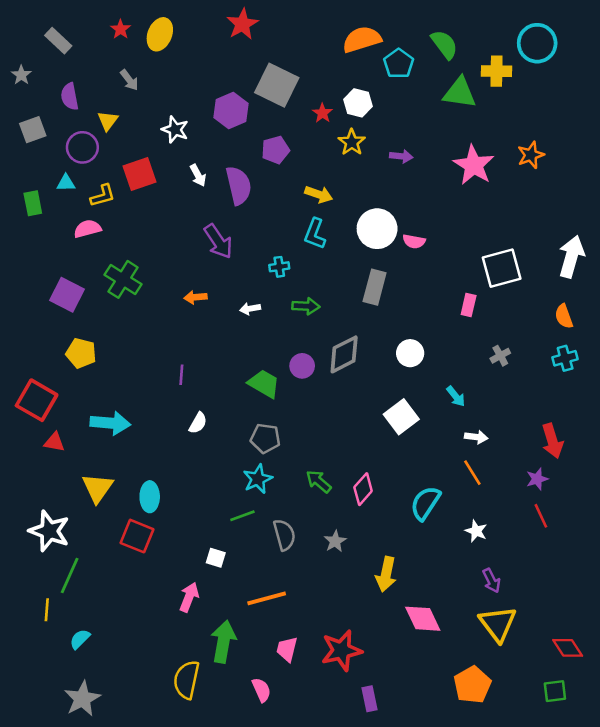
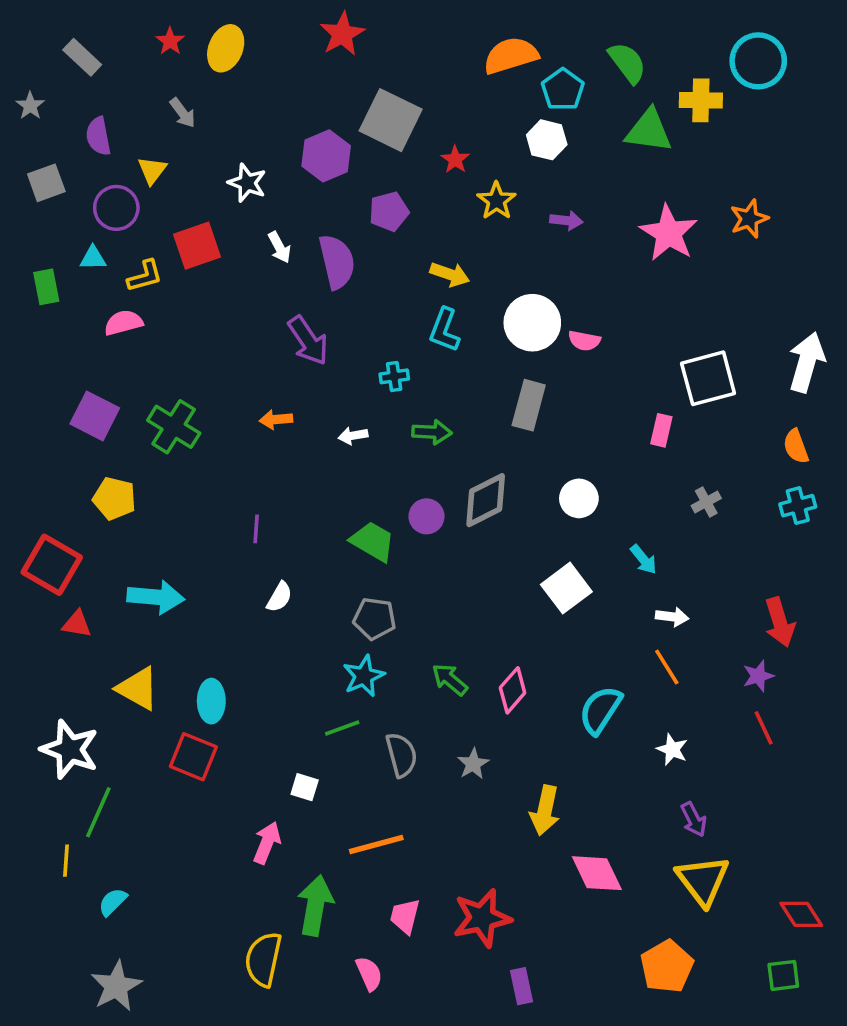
white hexagon: (358, 103) -> (547, 140), moved
green cross: (123, 279) -> (174, 427), moved
yellow triangle: (98, 488) -> (138, 689), turned -36

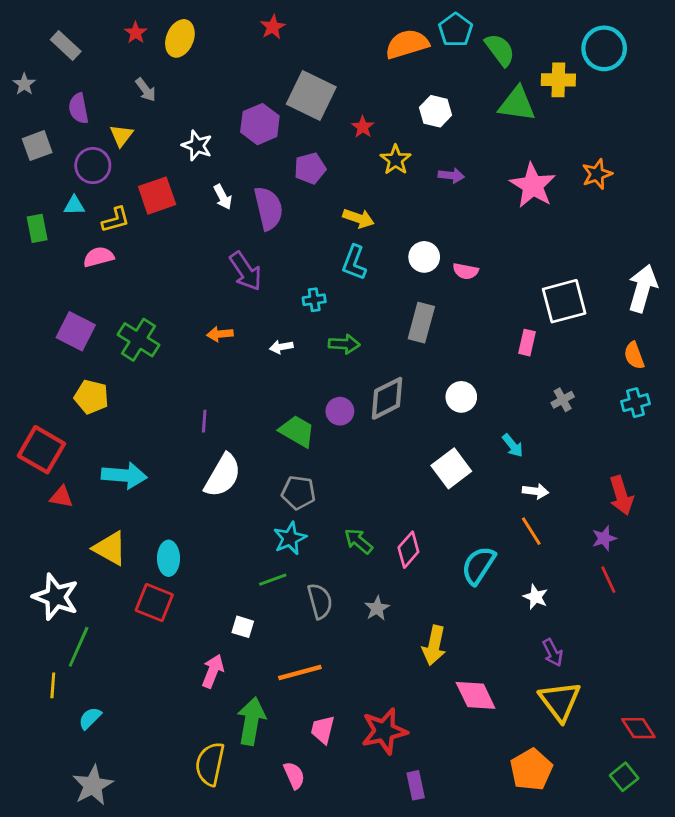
red star: (342, 34) -> (273, 27), size x0.7
cyan pentagon: (563, 90) -> (456, 30), moved
white circle: (532, 323) -> (424, 257), size x0.7
white semicircle: (279, 597) -> (223, 475), size x1.8
green square: (783, 975) -> (624, 777), turned -32

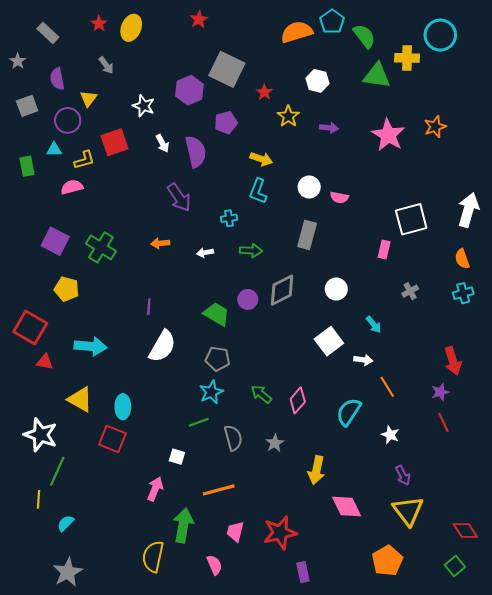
white arrow: (536, 491) -> (363, 360), moved

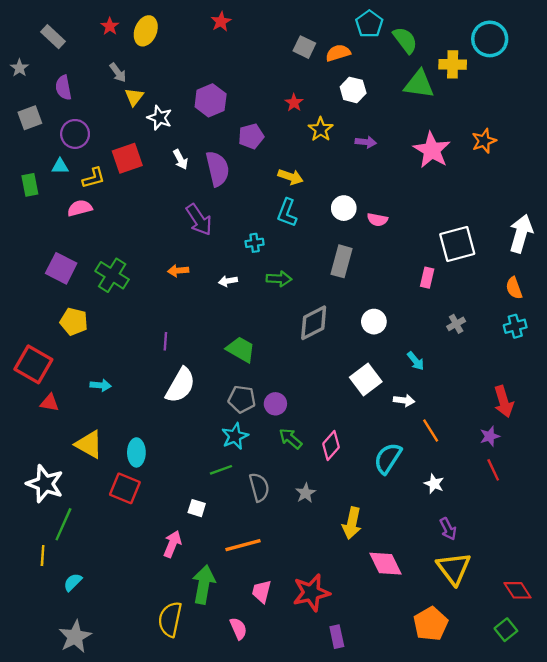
orange semicircle: (297, 32) -> (338, 53), moved, size x0.7
gray square: (227, 69) -> (304, 47), moved, size x0.6
yellow triangle: (88, 99) -> (134, 97), moved
purple circle: (248, 299) -> (275, 404), moved
cyan arrow: (91, 346) -> (101, 385), size x0.6

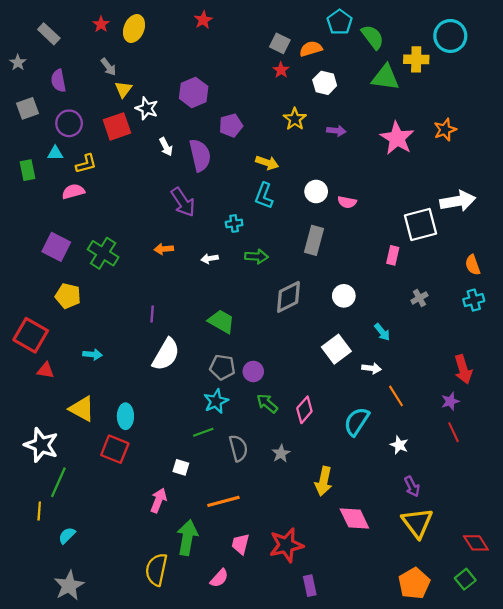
red star: (294, 103) -> (281, 70), moved
red square: (127, 158) -> (117, 126), moved
white arrow: (521, 234) -> (458, 201), moved, turned 64
orange pentagon: (431, 624) -> (414, 583), moved
pink semicircle: (238, 629) -> (219, 578), turned 66

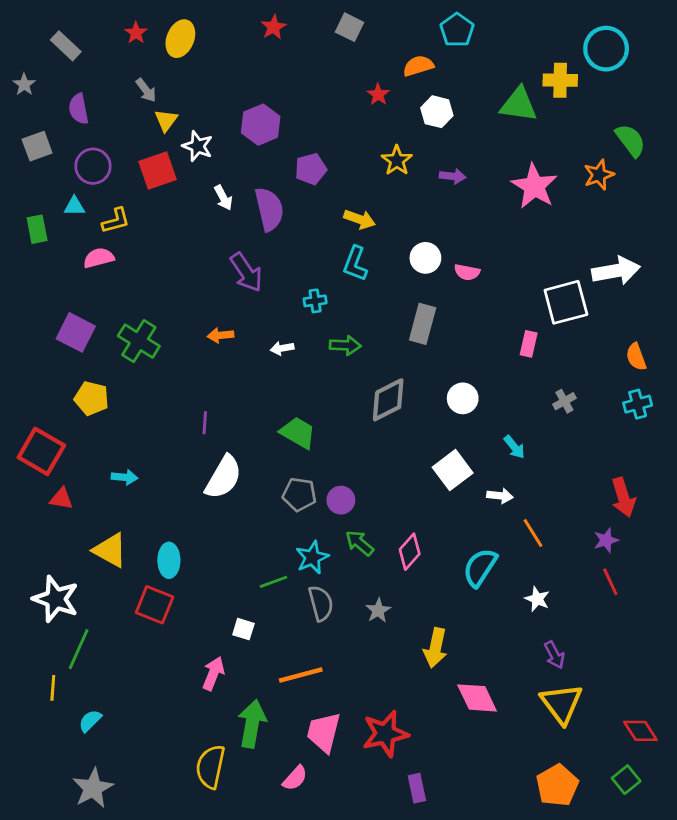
green semicircle: (373, 37) -> (630, 140), moved
gray square: (280, 43) -> (349, 27), moved
cyan star: (216, 401) -> (312, 557), moved
pink trapezoid: (240, 544) -> (324, 732), size x1.4

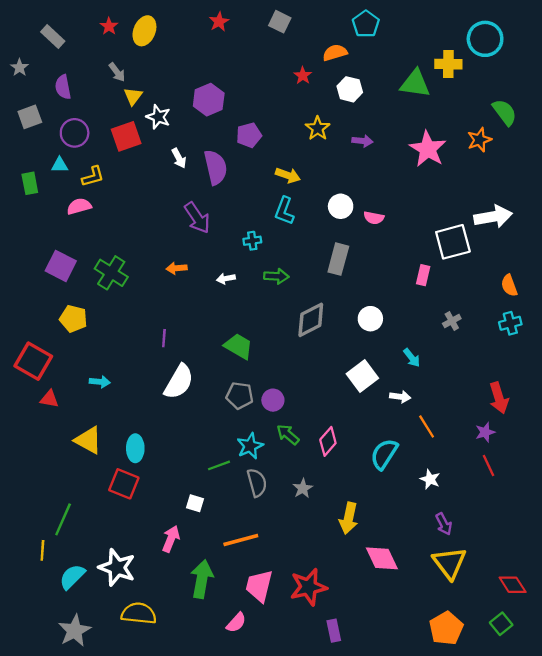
white star: (56, 599) -> (117, 568), moved
cyan semicircle: (90, 721) -> (72, 577), size x1.4
yellow semicircle: (210, 767) -> (139, 613), moved, turned 84

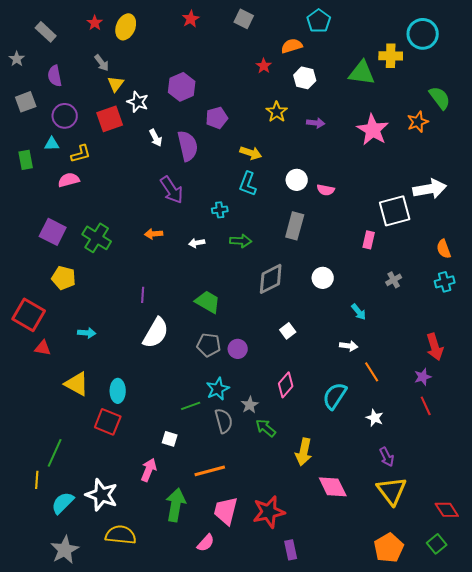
white square: (362, 376) -> (288, 331), moved, size x0.6
green arrow: (288, 435) -> (266, 428), moved
gray star: (303, 488) -> (250, 405), moved

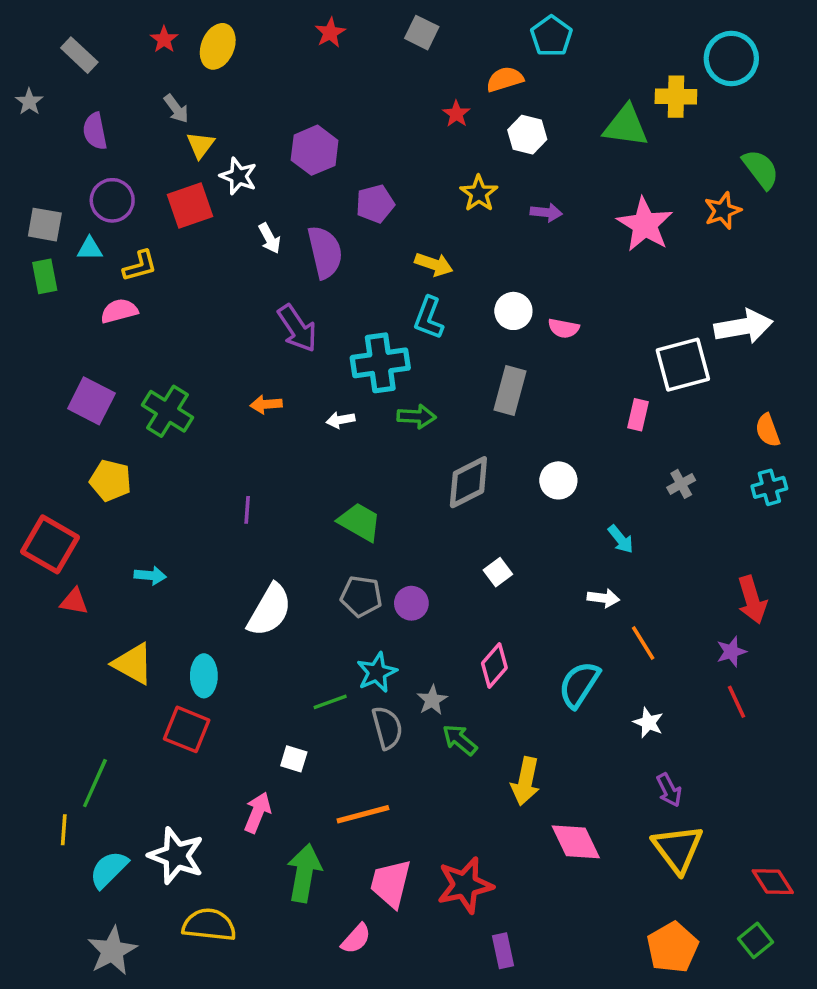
gray square: (26, 102) -> (45, 225), moved, turned 30
cyan cross: (220, 210) -> (380, 363), size x2.0
white semicircle: (156, 333) -> (270, 610), moved

